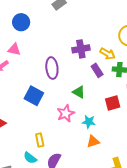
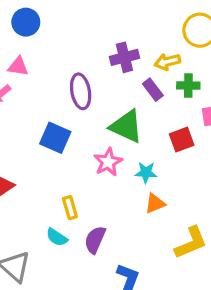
yellow arrow: (108, 54) -> (167, 62), turned 140
green triangle: (79, 92) -> (126, 126), size x1.6

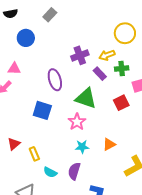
blue circle: (26, 22) -> (26, 38), moved
cyan star: (146, 172) -> (82, 147), moved
yellow rectangle: (70, 208) -> (34, 154), moved

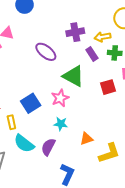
purple ellipse: (55, 80) -> (46, 52), turned -45
blue square: (42, 110) -> (31, 103), moved, turned 30
orange triangle: (109, 144) -> (86, 139), moved
cyan semicircle: (50, 172) -> (24, 144), size x1.5

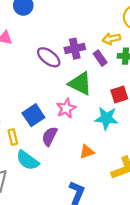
purple cross: (75, 32) -> (75, 49), moved
cyan star: (61, 124) -> (106, 118), moved, size x1.5
orange triangle: (86, 139) -> (87, 152), moved
purple semicircle: (48, 147) -> (50, 136), moved

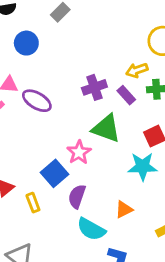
purple ellipse: (49, 57) -> (37, 101), moved
pink star: (66, 108) -> (79, 152), moved
cyan semicircle: (28, 160) -> (91, 229), moved

